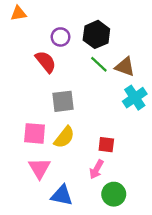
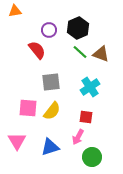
cyan cross: (135, 98) -> (90, 87), moved
pink triangle: (39, 168) -> (17, 141), moved
blue triangle: (62, 195) -> (50, 147), moved, turned -30

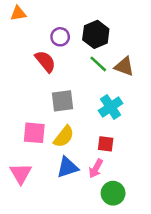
blue triangle: (50, 147) -> (67, 167), moved

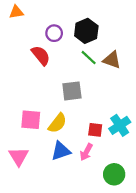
gray square: (63, 101) -> (72, 91), moved
cyan cross: (111, 107) -> (120, 125), moved
green circle: (113, 193) -> (114, 174), moved

